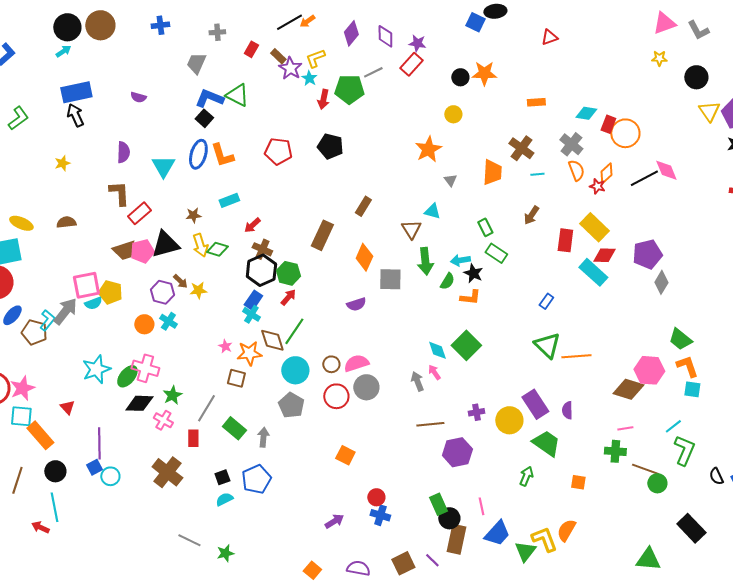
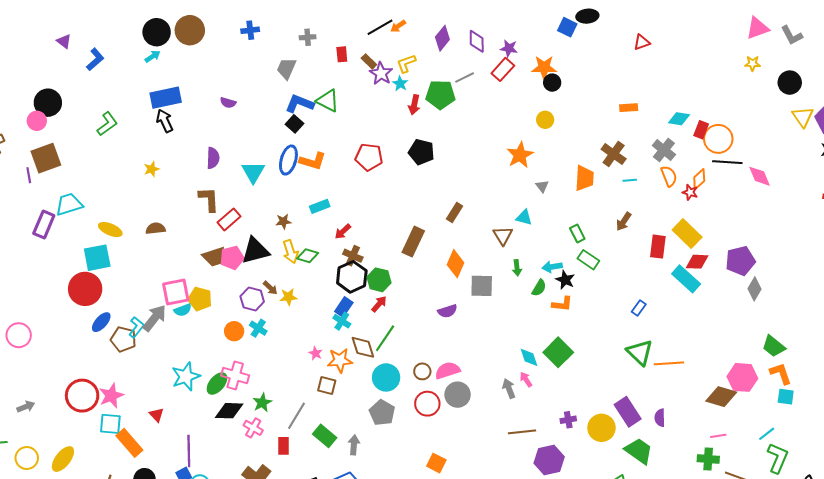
red rectangle: (251, 49) -> (342, 54), turned -35
orange star: (484, 73) -> (544, 67), moved
orange L-shape: (222, 155) -> (313, 161), turned -56
black line: (644, 178) -> (727, 162), moved, turned 32
green arrow: (425, 261) -> (517, 268), size x0.6

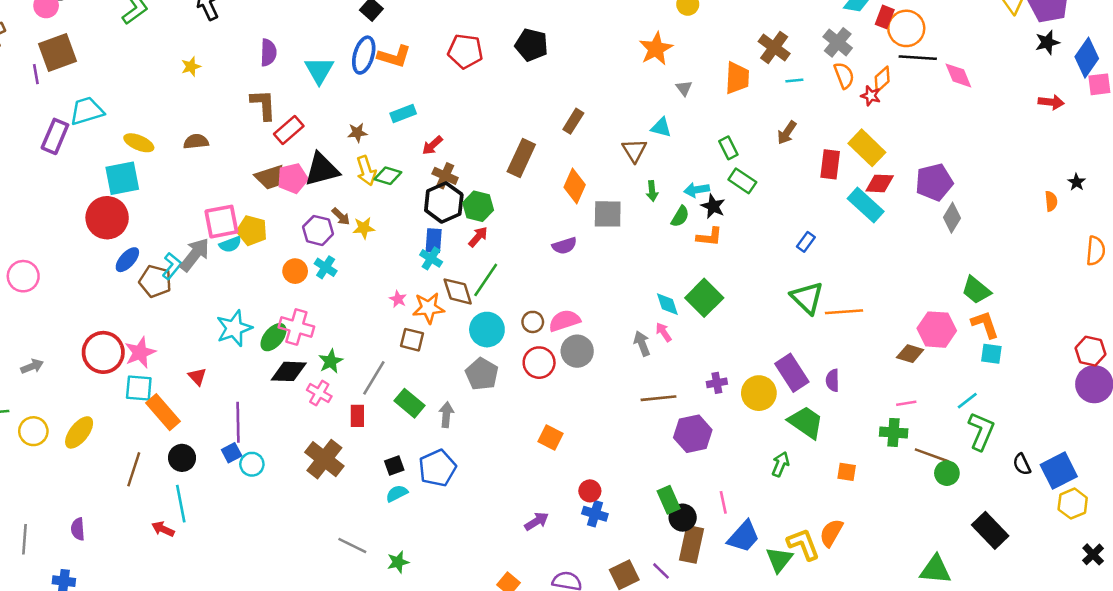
blue rectangle: (344, 307) -> (434, 241), turned -30
brown diamond: (721, 397) -> (910, 354), size x0.7

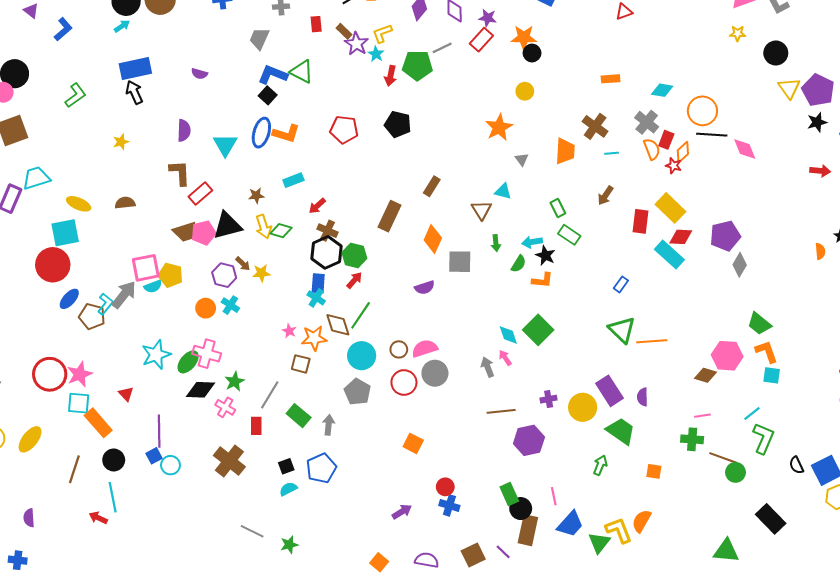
red rectangle: (885, 17) -> (666, 140), moved

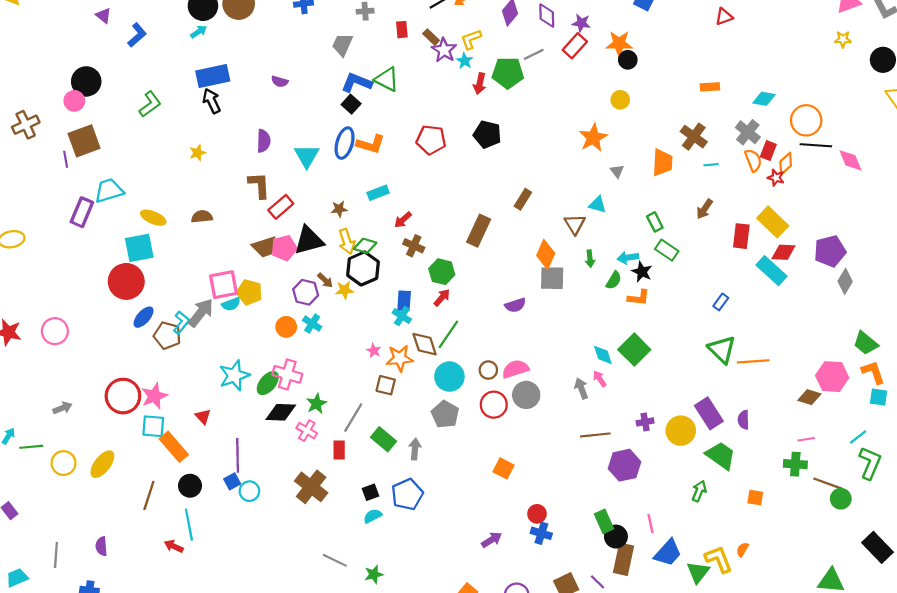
orange diamond: (433, 239) -> (546, 254), moved
black hexagon: (326, 252) -> (363, 268), moved
orange semicircle: (642, 521) -> (742, 550), size x0.6

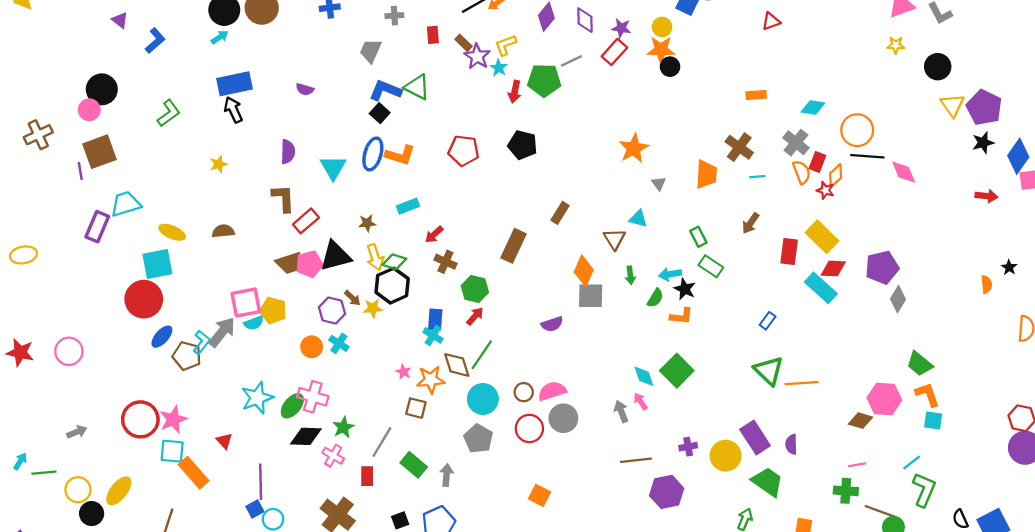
yellow circle: (620, 100) -> (662, 27), moved
black circle: (190, 486) -> (92, 514), moved

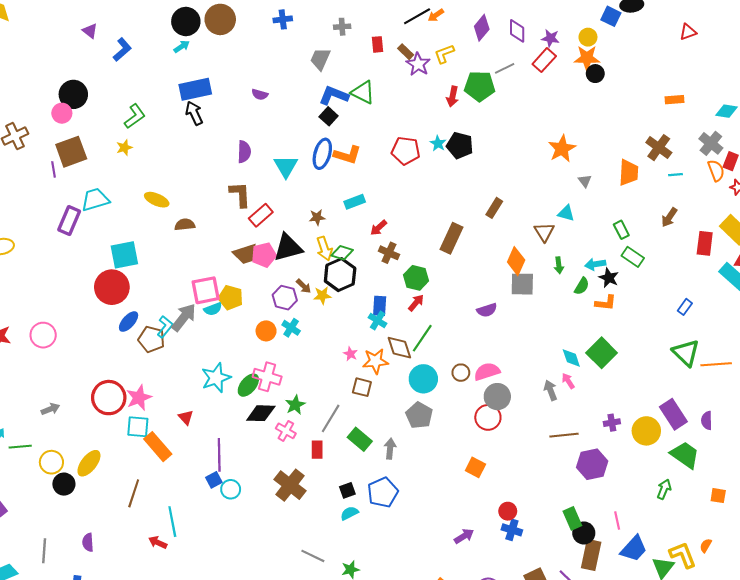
cyan star: (499, 68) -> (438, 143), moved
yellow star: (219, 164) -> (124, 148), moved
yellow ellipse: (172, 232) -> (157, 200), moved
red circle: (529, 428) -> (488, 417), moved

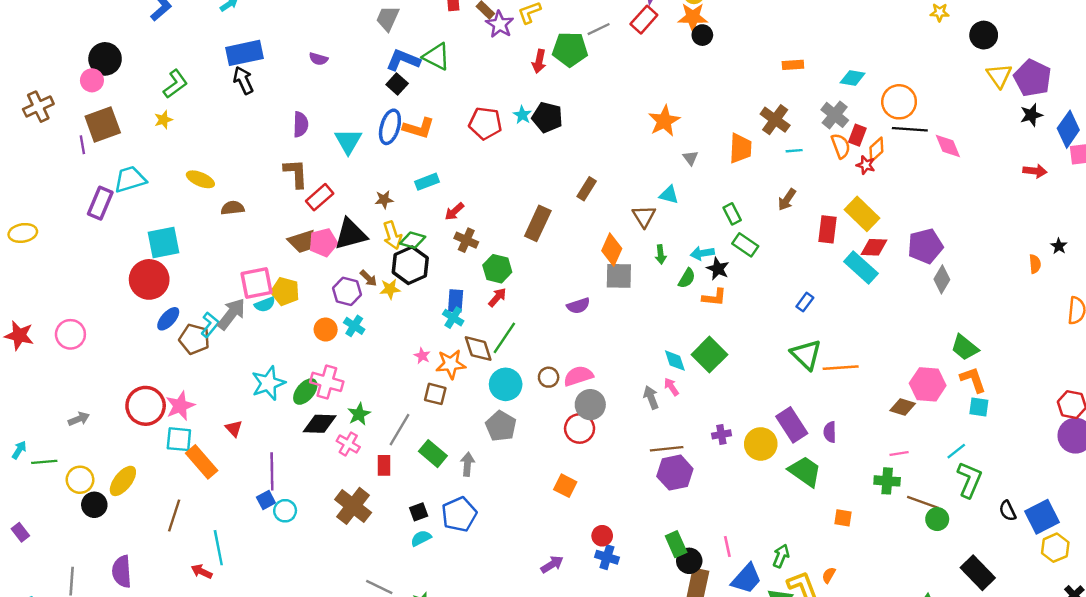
purple hexagon: (592, 464) -> (675, 473), moved
green arrow: (664, 489) -> (781, 556), moved
purple semicircle: (88, 542) -> (122, 572), size x1.5

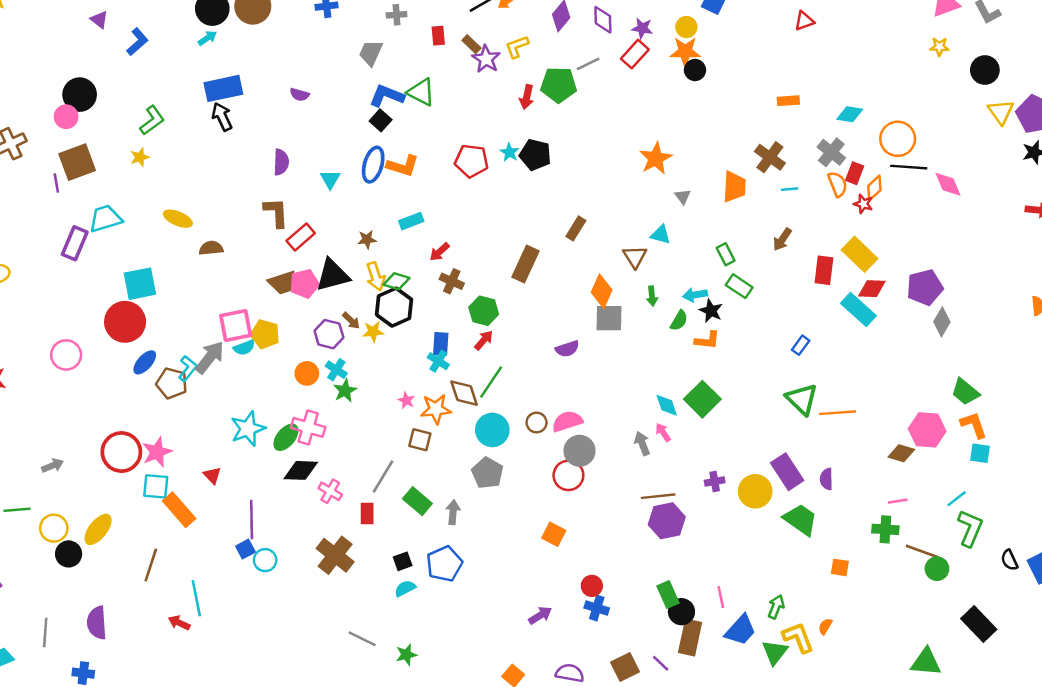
cyan triangle: (348, 141) -> (330, 179), size x0.7
pink circle: (70, 334) -> (66, 355), moved
green star: (359, 414) -> (345, 391), moved

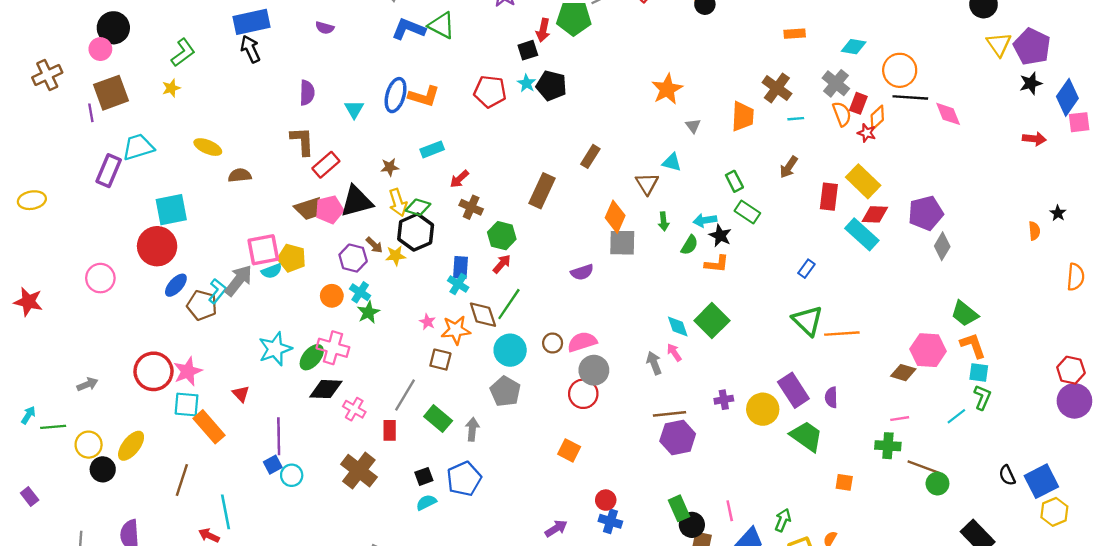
black square: (381, 120) -> (528, 50), moved, turned 30
green L-shape: (970, 528) -> (982, 397), moved, size x0.7

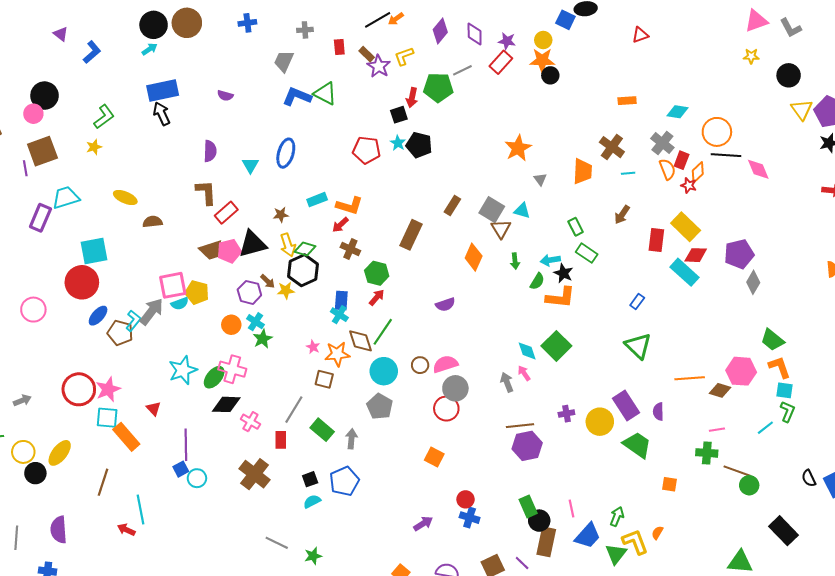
orange L-shape: (424, 96) -> (349, 206), moved
gray square: (622, 243) -> (492, 210), moved, turned 30
orange L-shape: (717, 264) -> (560, 297), size x1.4
orange line: (842, 334) -> (690, 378), moved

